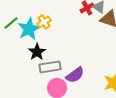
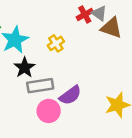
yellow cross: (44, 22) -> (56, 43), moved

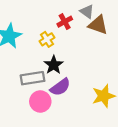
red cross: (85, 14) -> (65, 22), moved
black star: (24, 68) -> (54, 65), moved

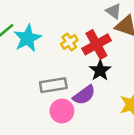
red cross: (65, 22) -> (96, 44), moved, size x1.6
black star: (54, 65) -> (100, 70), moved

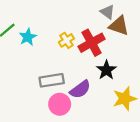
cyan star: (27, 38) -> (28, 37), size x0.7
black star: (100, 70) -> (106, 70), moved

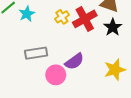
black star: (106, 70) -> (113, 27), moved
gray rectangle: (52, 80) -> (36, 53), moved

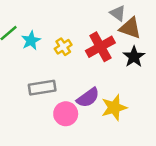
yellow cross: (62, 17) -> (63, 47), moved
yellow star: (115, 70) -> (114, 108), moved

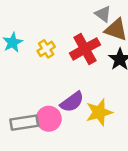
gray rectangle: (42, 88) -> (24, 123), moved

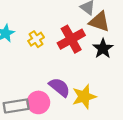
purple semicircle: (72, 102) -> (59, 87), turned -105

